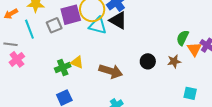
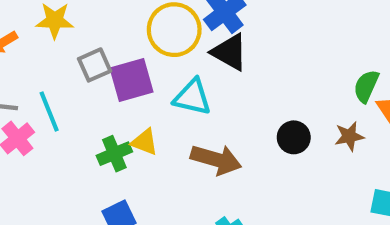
purple square: (71, 15) -> (132, 80), moved
cyan triangle: (98, 26) -> (192, 97), moved
cyan line: (29, 29) -> (49, 111), moved

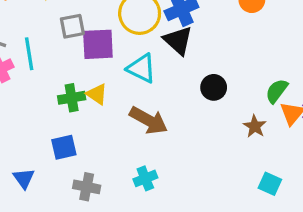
brown star: (349, 136) -> (255, 126), turned 30
black circle: (294, 137) -> (214, 87), moved

